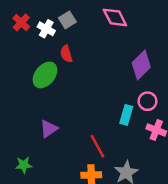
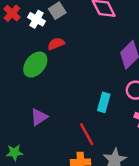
red semicircle: (66, 54) -> (56, 44), turned 84
cyan rectangle: (126, 115) -> (104, 102), moved

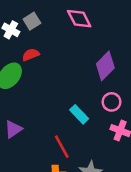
cyan rectangle: (104, 102) -> (79, 114), turned -60

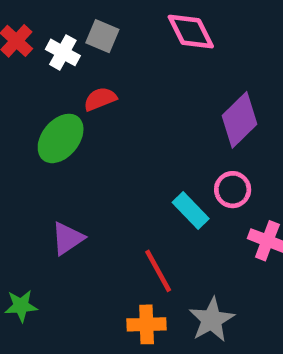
gray square: (32, 21) -> (102, 36), turned -35
pink circle: (111, 102) -> (233, 190), moved

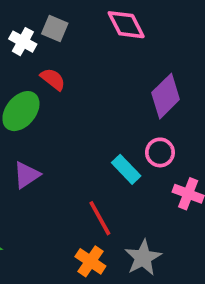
red semicircle: (100, 99) -> (53, 79), turned 60
purple triangle: (68, 238) -> (27, 175), moved
orange cross: (147, 324) -> (90, 261), turned 36

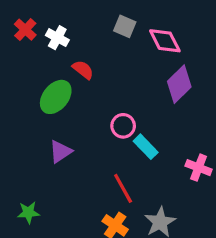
pink diamond: (126, 25) -> (165, 41), moved
gray square: (55, 28) -> (125, 26), moved
pink circle: (160, 152) -> (123, 126), moved

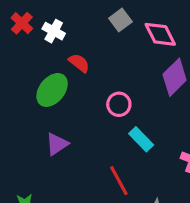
gray square: (125, 26) -> (120, 20), turned 30
pink circle: (123, 126) -> (119, 104), moved

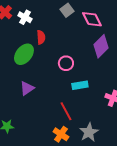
red semicircle: (79, 63) -> (41, 37), turned 48
cyan rectangle: (141, 139) -> (80, 85), turned -56

